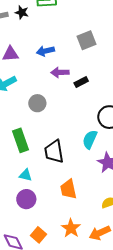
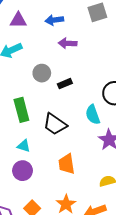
black rectangle: (81, 82) -> (65, 84), moved
cyan semicircle: (90, 139) -> (93, 115), turned -48
black trapezoid: (54, 152) -> (55, 124), turned -50

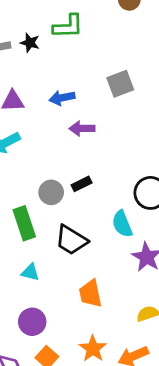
gray circle: (42, 73) -> (51, 192), moved
purple circle: (23, 171) -> (32, 322), moved

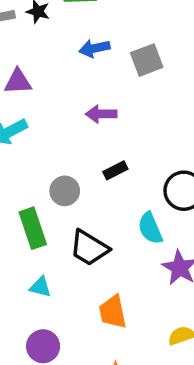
blue arrow: (62, 98) -> (94, 48), moved
black rectangle: (82, 184) -> (115, 170), moved

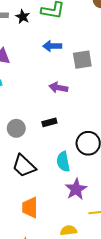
purple arrow: (101, 114) -> (58, 88), moved

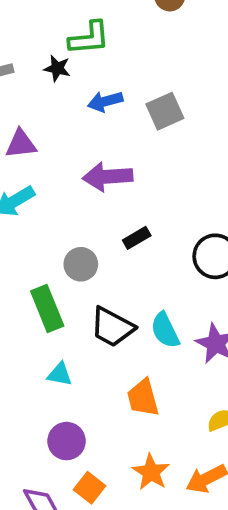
black star: (23, 17) -> (57, 68), moved
purple arrow: (58, 88) -> (108, 177), moved, size x1.4
cyan semicircle: (63, 162) -> (165, 330), moved

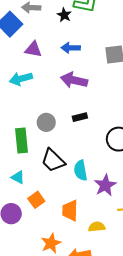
blue arrow: (105, 101) -> (71, 48), moved
orange trapezoid: (143, 398) -> (70, 211), moved
orange square: (89, 488) -> (36, 200), moved

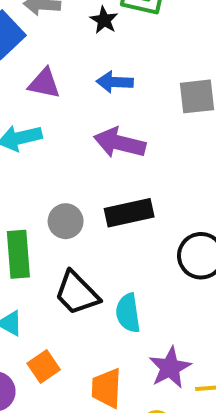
black rectangle: (80, 117) -> (129, 213), size x1.6
purple star: (105, 185) -> (170, 368), moved

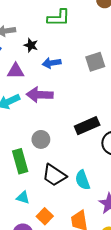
black star: (104, 20) -> (31, 45), moved
purple arrow: (120, 143) -> (40, 95), moved
black rectangle: (129, 213) -> (87, 126), moved

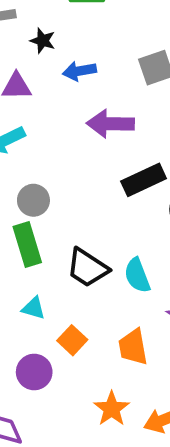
purple arrow: (40, 95) -> (110, 124), moved
gray circle: (41, 139) -> (33, 200), moved

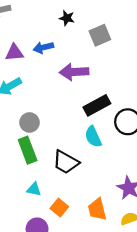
black star: (43, 41) -> (67, 18), moved
blue arrow: (79, 71) -> (43, 47), moved
cyan semicircle: (137, 275) -> (93, 137), moved

